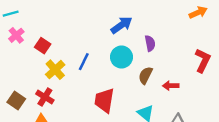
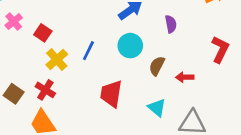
purple semicircle: (150, 43) -> (171, 24), moved

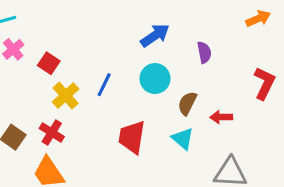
cyan triangle: (157, 108) -> (183, 139), moved

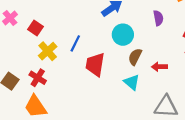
purple semicircle: (204, 52) -> (158, 18), moved
cyan circle: (155, 79) -> (123, 35), moved
red trapezoid: (132, 137) -> (95, 64), moved

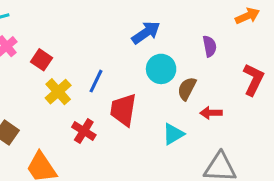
brown semicircle: (135, 57) -> (187, 89), moved
red cross: (38, 78) -> (84, 131), moved
cyan triangle: (132, 82) -> (173, 134), turned 49

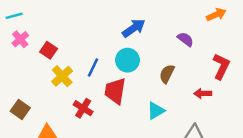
purple semicircle: (210, 46) -> (185, 39), turned -42
cyan circle: (161, 69) -> (127, 60), moved
red arrow: (211, 113) -> (203, 93), moved

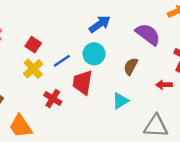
purple semicircle: (185, 39) -> (148, 34), size x1.6
red square: (49, 50) -> (33, 45), moved
blue line: (93, 68) -> (62, 61), turned 30

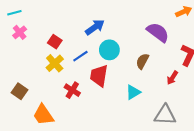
blue arrow: (100, 24) -> (95, 27), moved
red arrow: (164, 85) -> (172, 78), turned -56

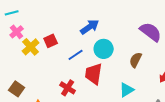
red square: (55, 42) -> (51, 41), turned 32
yellow cross: (55, 63) -> (31, 47), moved

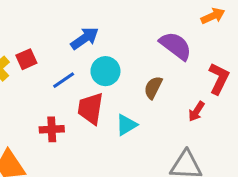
red cross: (68, 88) -> (52, 129), turned -35
cyan triangle: (127, 90) -> (126, 125), moved

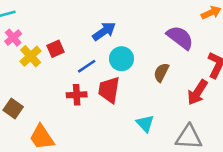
red arrow: (196, 111) -> (197, 92), size x1.5
cyan triangle: (126, 125) -> (145, 123), moved, turned -42
red cross: (52, 129) -> (77, 95), moved

